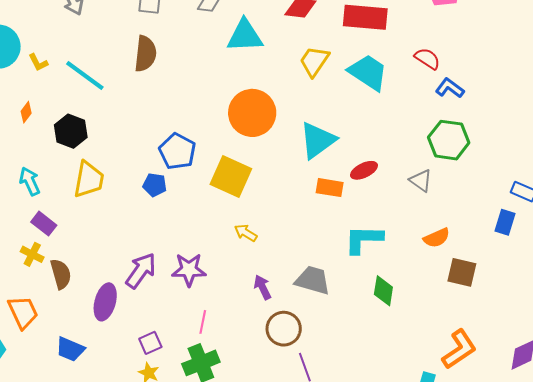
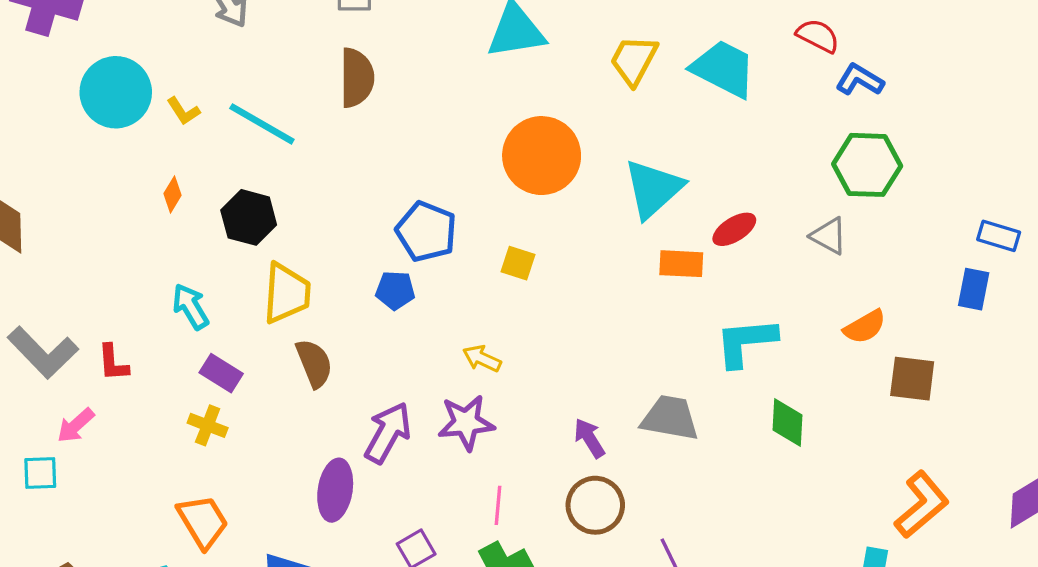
yellow square: (231, 176) -> (518, 263), size x0.5
yellow arrow: (246, 233) -> (482, 359), moved
brown semicircle: (61, 274) -> (314, 363), moved
brown circle: (284, 329) -> (595, 505), moved

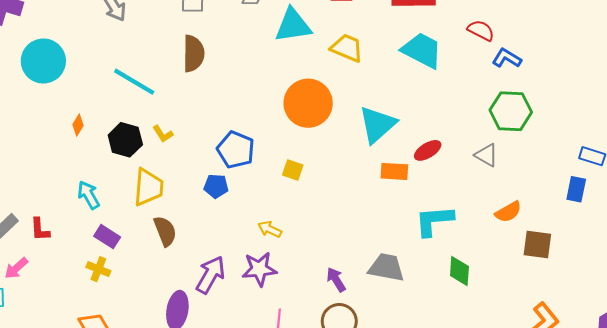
yellow trapezoid: (634, 60) -> (347, 48), moved, turned 84
yellow L-shape: (183, 111) -> (163, 134), moved

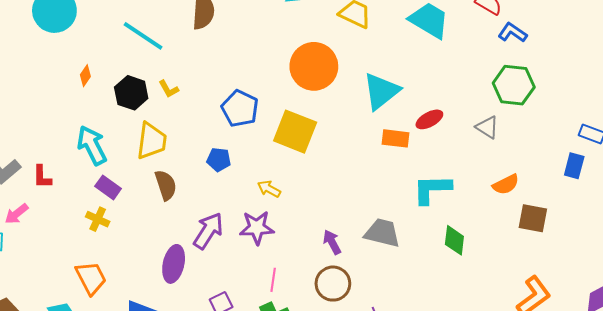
yellow square: (293, 170) -> (295, 132), size x2.0
blue pentagon: (216, 186) -> (219, 160), moved
cyan arrow: (89, 195) -> (92, 145), size x1.4

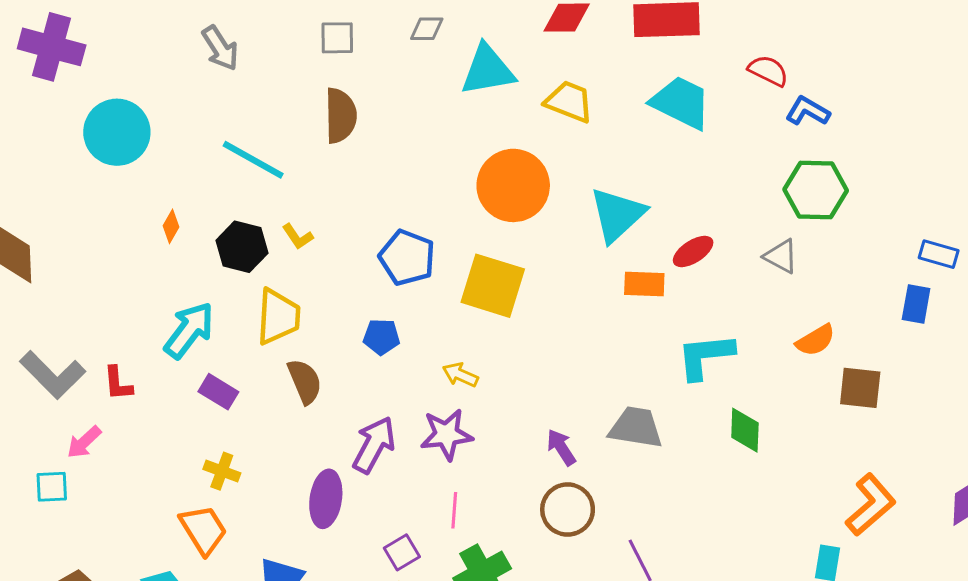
cyan arrow: (92, 145) -> (189, 330), turned 69
yellow cross: (98, 219) -> (222, 471), moved
pink line: (273, 280) -> (454, 510), moved

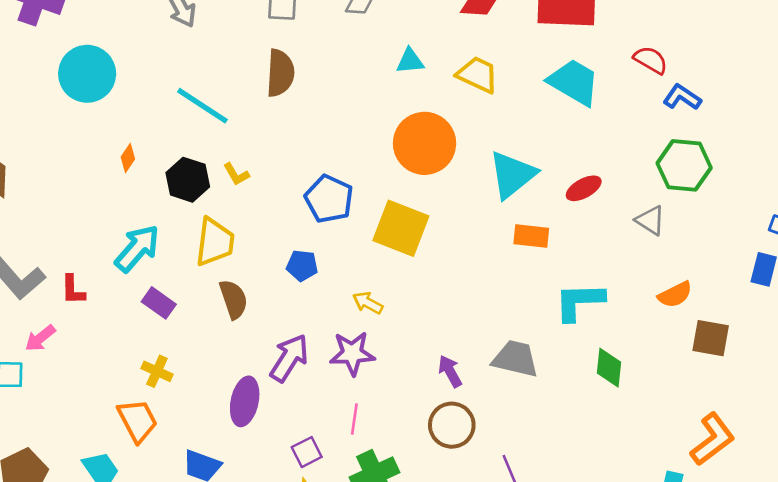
cyan triangle: (488, 70) -> (410, 61), moved, size x0.6
red ellipse: (693, 251) -> (584, 188), moved

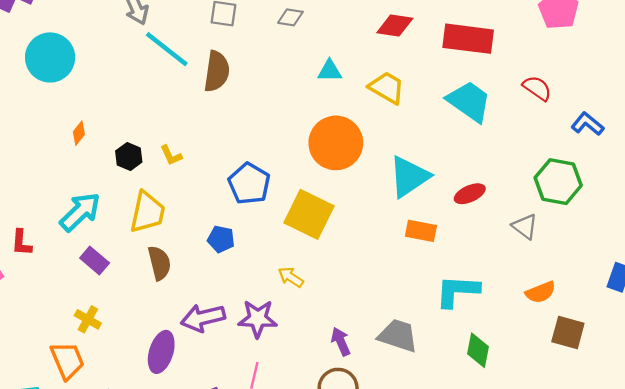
blue L-shape: (682, 97) -> (588, 124), moved
cyan line: (202, 106) -> (167, 49), moved
black hexagon: (188, 180) -> (129, 156), size x0.7
yellow arrow: (368, 303) -> (291, 277), moved
purple arrow: (289, 358) -> (203, 318), turned -141

